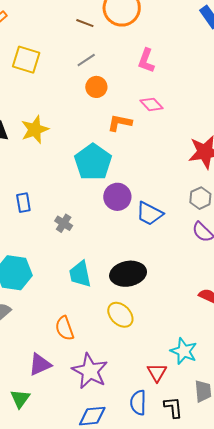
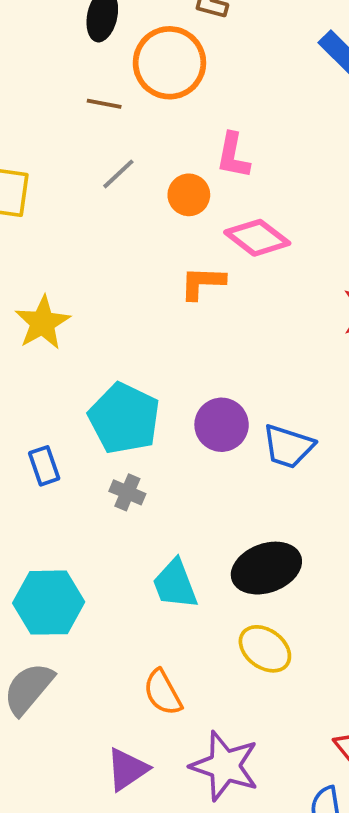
orange circle: (96, 87) -> (189, 195), moved
pink diamond: (152, 104) -> (257, 238), size x1.4
cyan pentagon: (93, 162) -> (124, 418), moved

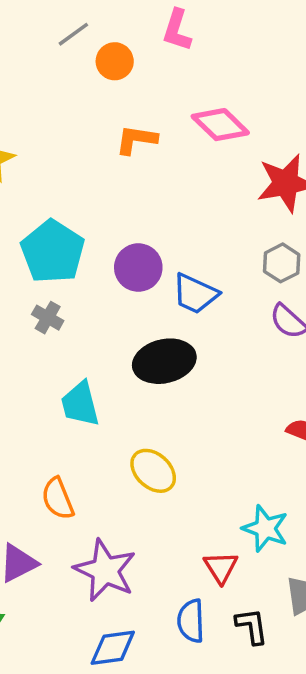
orange circle: (189, 195) -> (115, 61), moved
pink diamond: (257, 238) -> (220, 125), moved
black ellipse: (266, 568) -> (164, 361), moved

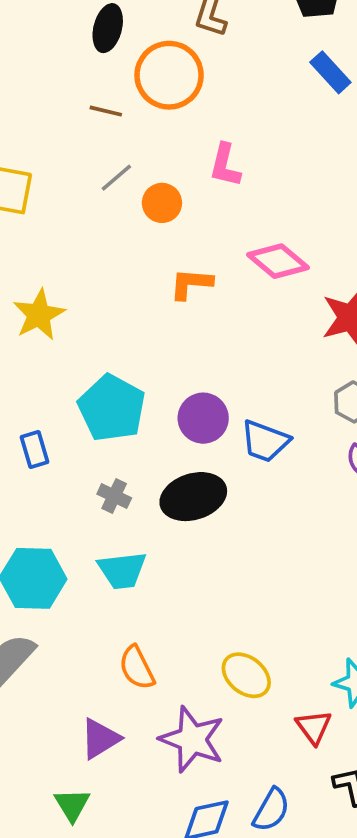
gray cross: (48, 318) -> (114, 496), moved
black ellipse: (164, 361) -> (193, 497), moved
cyan trapezoid: (80, 404) -> (122, 570), moved, turned -78
yellow ellipse: (153, 471) -> (246, 675), moved
blue semicircle: (191, 621) -> (271, 810), moved, turned -144

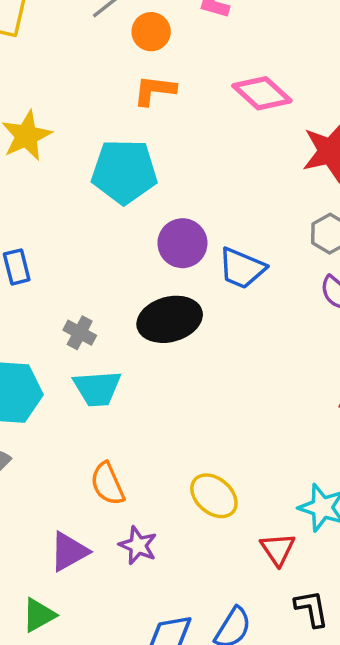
orange L-shape: (191, 284) -> (155, 90), moved
cyan pentagon: (112, 408) -> (124, 172), moved, turned -30
gray cross: (114, 496) -> (80, 333), moved
purple star: (192, 739) -> (138, 545), moved, size x0.6
green triangle: (72, 805) -> (39, 615), turned 30

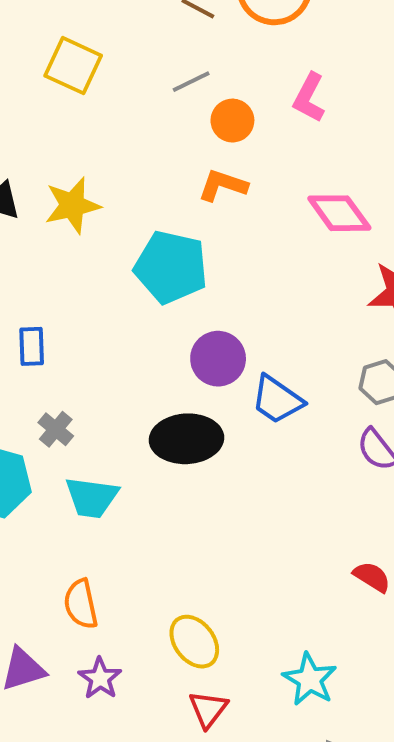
gray cross: (80, 333) -> (56, 429), moved
red triangle: (278, 549) -> (208, 709), moved

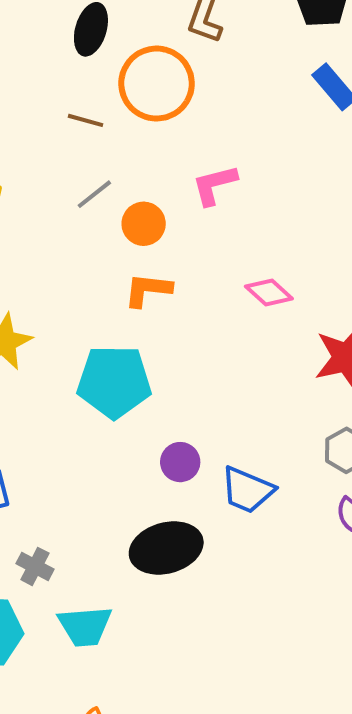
pink L-shape: (309, 98) -> (214, 185), turned 60
pink diamond: (339, 213) -> (269, 292), size x0.7
purple circle: (218, 359) -> (180, 462), size x0.7

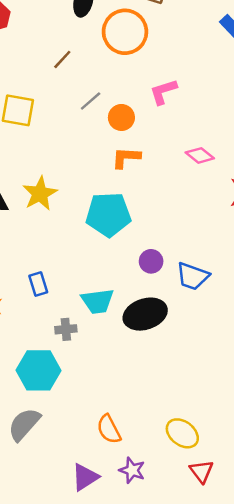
brown line: (85, 120) -> (62, 59), moved, turned -60
gray cross: (35, 566) -> (66, 329), turned -30
cyan trapezoid: (85, 626) -> (98, 301), moved

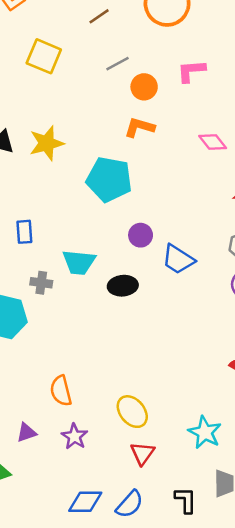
black ellipse: (145, 314) -> (123, 286), size x0.7
purple triangle: (85, 477) -> (26, 433), size x0.7

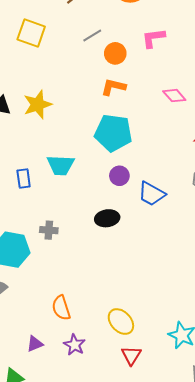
cyan pentagon: (109, 179) -> (113, 133), moved
cyan trapezoid: (79, 262) -> (61, 165), moved
gray cross: (41, 283) -> (49, 230), moved

